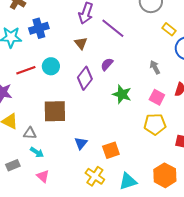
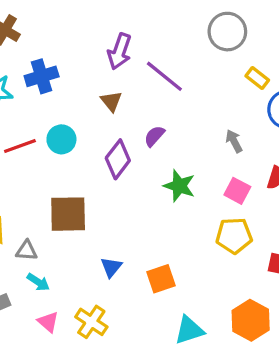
yellow cross: (95, 176) -> (91, 322), moved

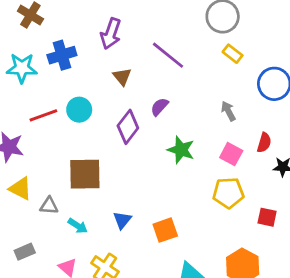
purple arrow: (120, 51) -> (111, 34), moved
yellow rectangle: (257, 78) -> (233, 54), moved
cyan arrow: (38, 282) -> (78, 226), moved

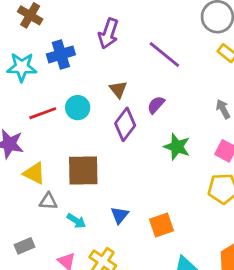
brown triangle: (122, 77) -> (118, 89), moved
yellow triangle: (20, 189) -> (34, 173), moved

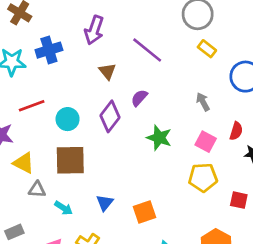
brown triangle: (118, 89) -> (107, 71), moved
cyan circle: (78, 108) -> (68, 119), moved

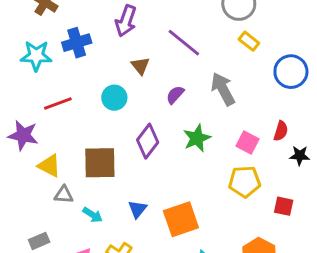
gray arrow: (203, 102) -> (223, 89), moved, size x1.6
purple diamond: (110, 116) -> (148, 141), moved
cyan circle: (68, 119) -> (114, 98), moved
green star: (159, 138) -> (197, 138), turned 30
orange square: (145, 212) -> (181, 219), size x1.4

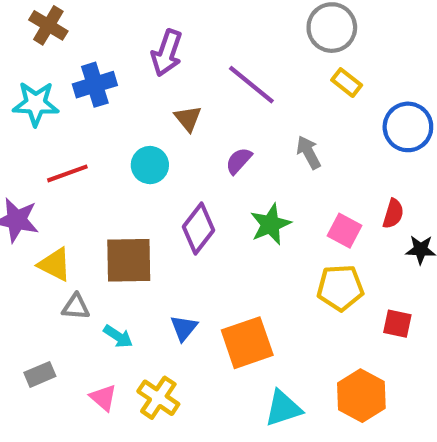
gray arrow: (223, 89) -> (309, 152), size x0.7

